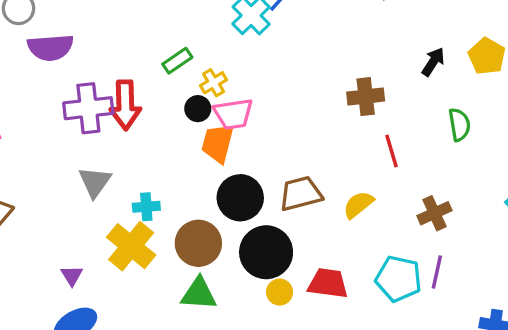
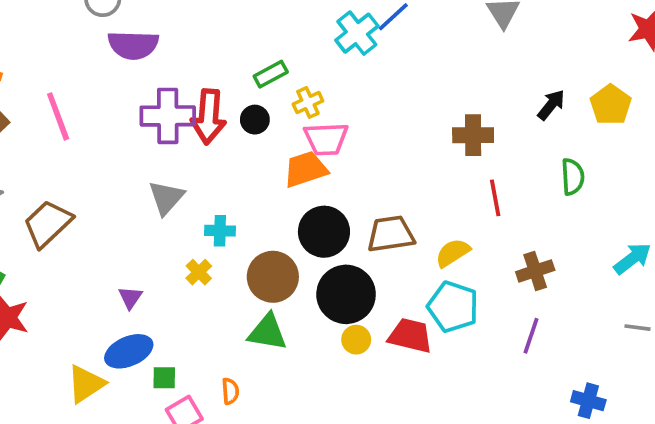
black circle: (198, 109) -> (255, 120), moved
orange trapezoid: (218, 143) -> (306, 169), turned 51
yellow cross: (131, 246) -> (199, 272), size x0.5
cyan pentagon: (399, 279) -> (453, 307), moved

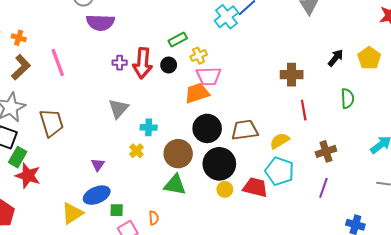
purple cross: (168, 116) -> (120, 63), size x0.5
brown trapezoid: (48, 224) -> (51, 123), turned 116

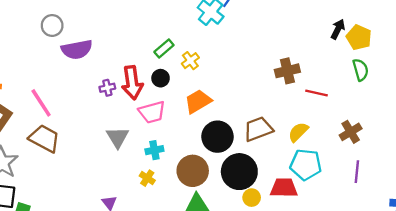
yellow pentagon: (369, 58) -> (359, 37), moved
brown cross: (292, 75) -> (287, 71), moved
pink trapezoid: (209, 76) -> (152, 112), moved
red line: (304, 110) -> (317, 93), turned -54
brown trapezoid: (51, 123) -> (44, 138), moved, turned -32

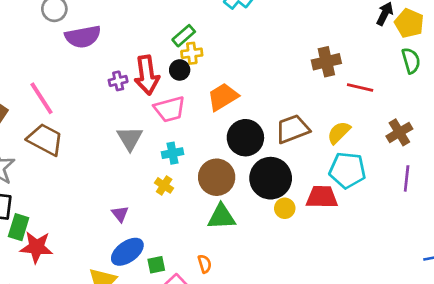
yellow cross: (190, 61) -> (192, 53), moved, turned 30

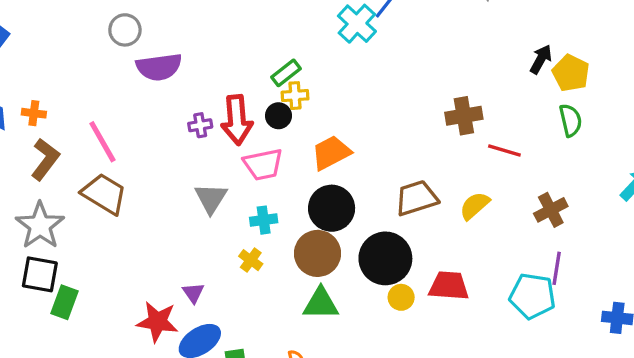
black circle: (245, 138) -> (332, 208), moved
cyan pentagon: (347, 170) -> (532, 296), moved
red star: (36, 247) -> (157, 322), moved

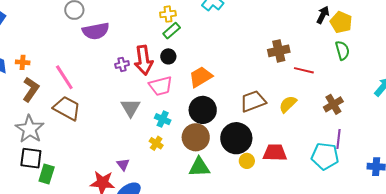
yellow cross: (295, 96) -> (168, 14), moved
cyan cross: (264, 220) -> (163, 119), turned 35

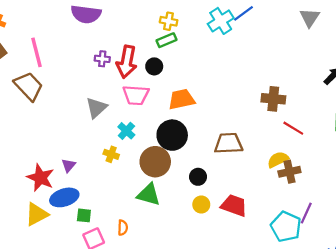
yellow semicircle: (288, 104) -> (278, 160), moved
brown cross: (333, 104) -> (289, 172), moved
black circle: (236, 138) -> (198, 177), size x0.5
yellow cross: (156, 143) -> (111, 154), turned -32

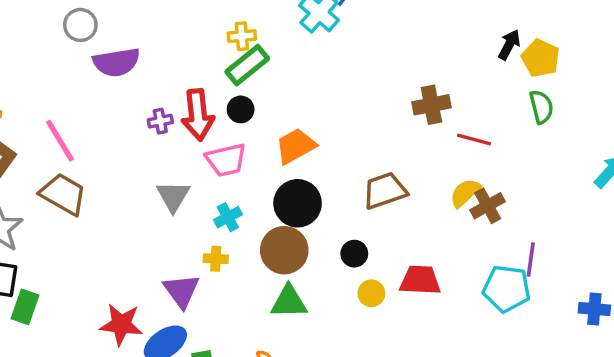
green rectangle: (167, 40) -> (247, 65), size x1.4
cyan cross: (126, 131) -> (228, 217), turned 36
purple triangle: (69, 165) -> (181, 291), moved, size x1.6

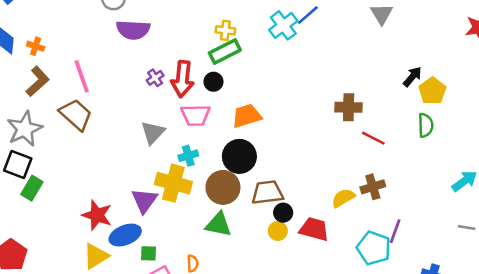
purple cross: (160, 121) -> (155, 78), turned -35
brown trapezoid: (385, 191) -> (267, 193), moved
yellow semicircle: (465, 193) -> (343, 198), moved
black circle: (354, 254) -> (283, 213), moved
yellow cross: (216, 259) -> (173, 183), size x2.0

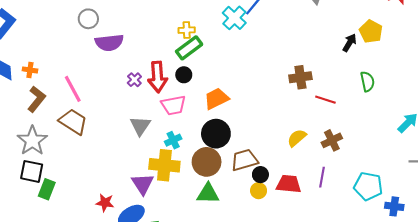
yellow pentagon: (432, 91) -> (371, 31), moved
yellow semicircle: (343, 198) -> (297, 138), moved
red star: (97, 215) -> (105, 203), size x0.7
purple line: (395, 231) -> (322, 177), moved
cyan pentagon: (374, 248) -> (368, 186), moved

